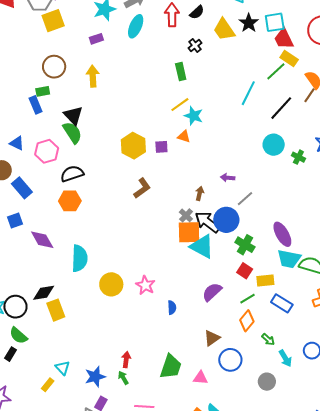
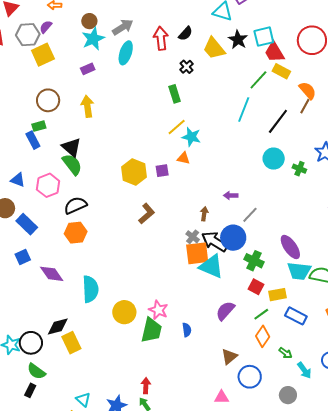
green line: (276, 71) -> (258, 80), moved
green trapezoid: (171, 367) -> (151, 330), moved

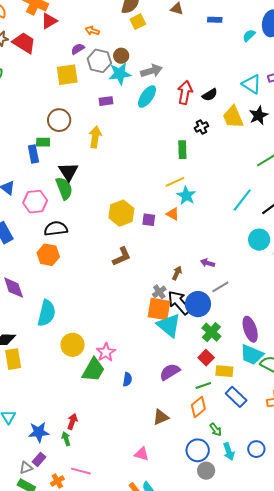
gray hexagon: (28, 35) -> (99, 61), moved
cyan line: (244, 110) -> (242, 200), moved
blue circle: (250, 377) -> (198, 450), moved

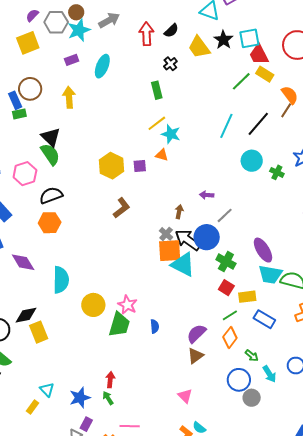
cyan ellipse: (147, 96) -> (102, 66), moved
blue rectangle: (33, 154) -> (15, 100), moved
purple semicircle: (170, 372) -> (196, 334), moved
pink triangle: (142, 454) -> (185, 396), turned 42

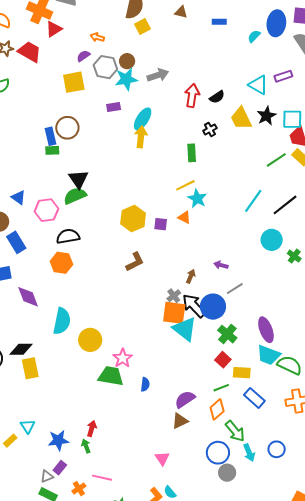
yellow arrow: (69, 97) -> (141, 137), moved
green semicircle: (50, 154) -> (75, 196), turned -90
yellow circle: (93, 305) -> (90, 340), moved
green trapezoid: (119, 325) -> (111, 376), turned -108
green arrow: (252, 356) -> (235, 431), size x1.6

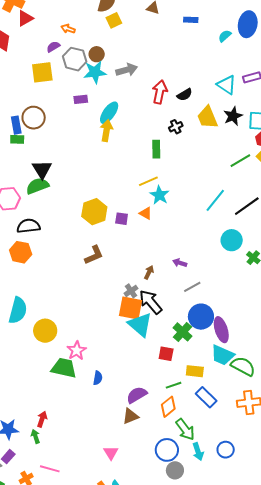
blue circle: (213, 307) -> (201, 317), moved
red square: (223, 360) -> (166, 354), moved, turned -35

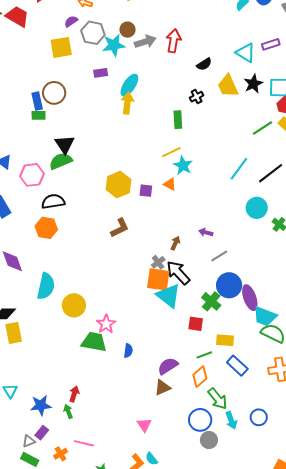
brown circle: (97, 54) -> (128, 30), moved
red arrow: (160, 92) -> (174, 41), moved
cyan trapezoid: (223, 355) -> (265, 316), moved

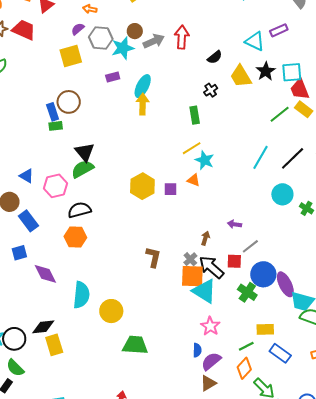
brown L-shape: (120, 228) -> (153, 257), moved, turned -45
pink star: (106, 324) -> (210, 326), moved
red square: (196, 324) -> (234, 261), moved
blue semicircle: (128, 351) -> (197, 350), moved

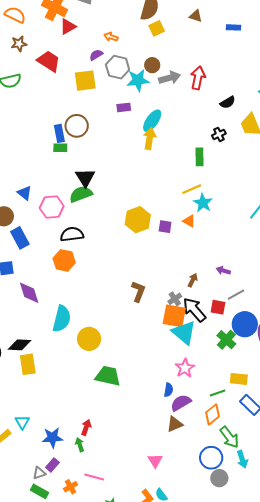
red trapezoid: (24, 30) -> (49, 61), moved

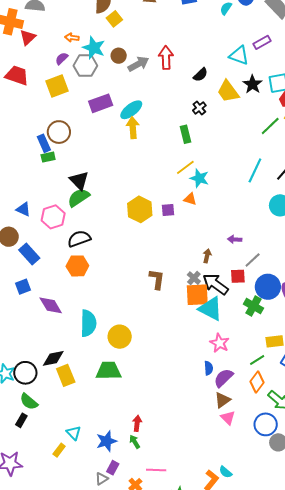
cyan star: (138, 80) -> (94, 48), moved, turned -30
purple rectangle: (124, 107) -> (101, 103), size x1.6
cyan ellipse: (152, 121) -> (131, 110), turned 30
green trapezoid: (108, 376) -> (108, 371), moved
pink triangle: (155, 461) -> (228, 418), moved

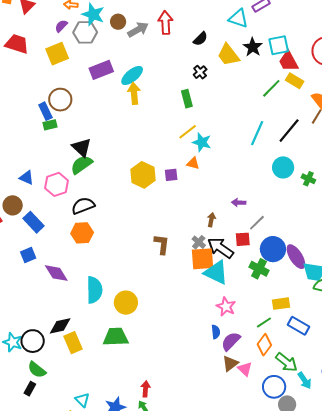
pink triangle: (228, 418) -> (245, 369), moved

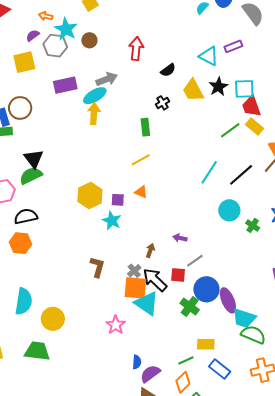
gray arrow: (138, 30) -> (107, 79), moved
cyan star: (202, 142) -> (112, 221), moved
pink star: (226, 307) -> (116, 325), moved

